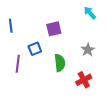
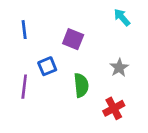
blue line: (11, 26) -> (24, 30), moved
purple square: (54, 29) -> (73, 39), turned 35

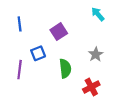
purple square: (73, 39) -> (59, 32), turned 35

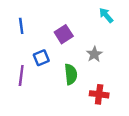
gray star: (96, 54) -> (94, 54), moved
red cross: (91, 87) -> (99, 94), turned 35

